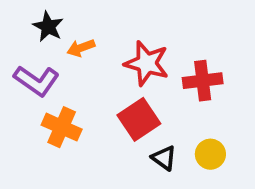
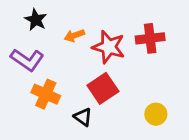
orange arrow: (81, 48) -> (74, 35), moved
red cross: (203, 81) -> (150, 38), moved
black triangle: (164, 158) -> (83, 117), moved

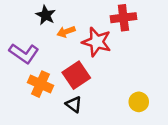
black star: (36, 20) -> (46, 15), moved
red cross: (150, 38) -> (123, 18), moved
red square: (103, 88) -> (76, 75), moved

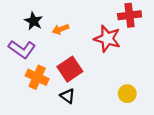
black star: (46, 15) -> (34, 21), moved
red cross: (123, 18) -> (130, 15), moved
red star: (97, 42) -> (107, 39), moved

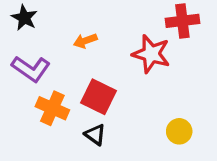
black star: (34, 21) -> (24, 18), moved
red square: (70, 69) -> (98, 97), turned -30

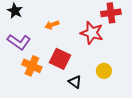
yellow circle: (179, 131) -> (104, 71), moved
black triangle: (95, 135) -> (75, 82), moved

